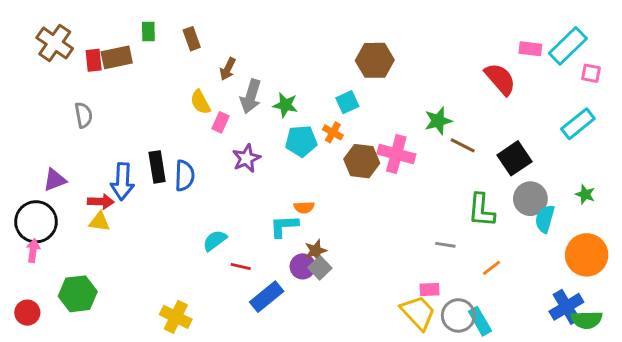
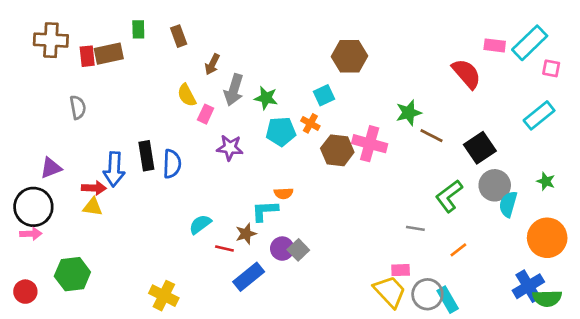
brown cross: (55, 43) -> (51, 40), turned -32
purple star: (246, 158) -> (230, 148), turned 30
green L-shape: (481, 210) -> (449, 196), turned 48
pink arrow: (33, 251) -> (31, 234), turned 80
brown star: (316, 251) -> (246, 234), moved

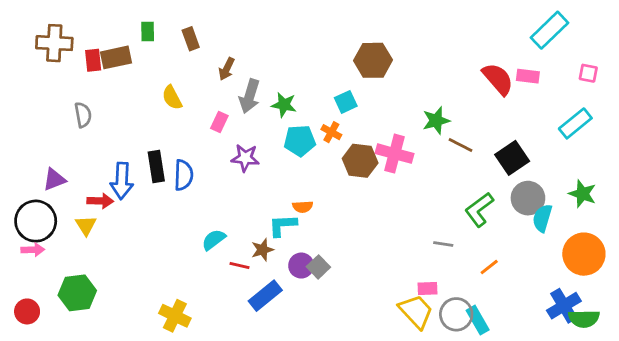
cyan rectangle: (530, 43) -> (549, 30), moved
pink rectangle: (495, 45) -> (528, 76), moved
yellow semicircle: (187, 95) -> (172, 98), moved
green star: (546, 181) -> (583, 194), size x1.4
yellow triangle: (93, 207) -> (86, 225), moved, turned 50

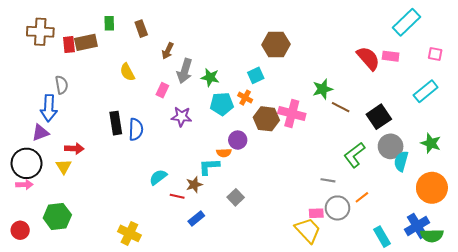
blue arrow: (122, 181) -> (49, 108), moved
purple circle: (301, 266) -> (238, 140), moved
blue rectangle: (265, 296) -> (196, 219), size x0.7
gray circle: (456, 314) -> (337, 208), moved
cyan rectangle: (478, 320) -> (382, 237), moved

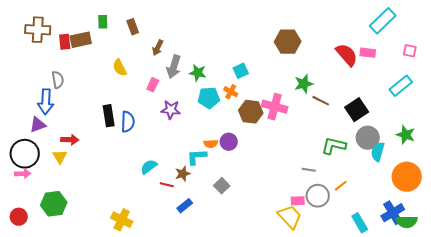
brown hexagon: (276, 45) -> (288, 42), moved
purple circle: (238, 140) -> (229, 142), moved
green L-shape: (354, 155) -> (334, 146), turned 50

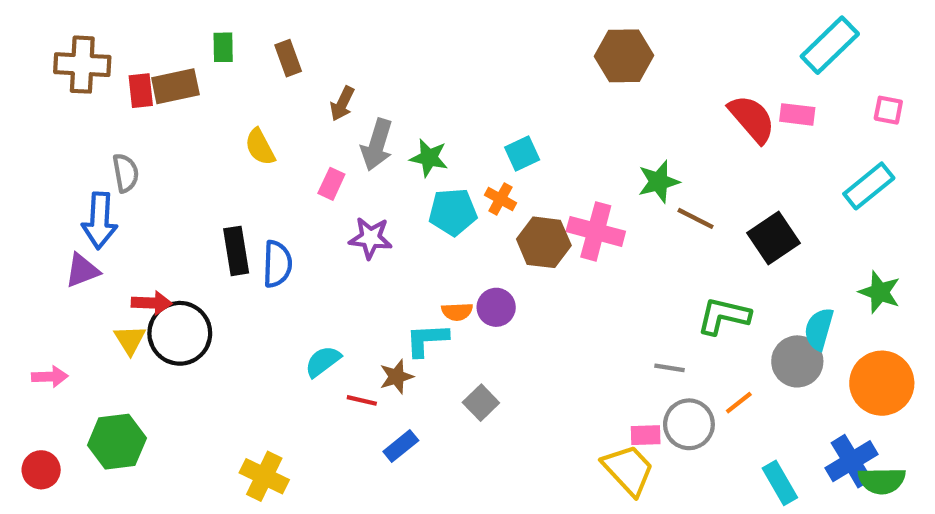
brown hexagon: (288, 42) -> (624, 56), moved
gray circle: (368, 138) -> (797, 361), moved
black circle: (25, 154) -> (180, 333), moved

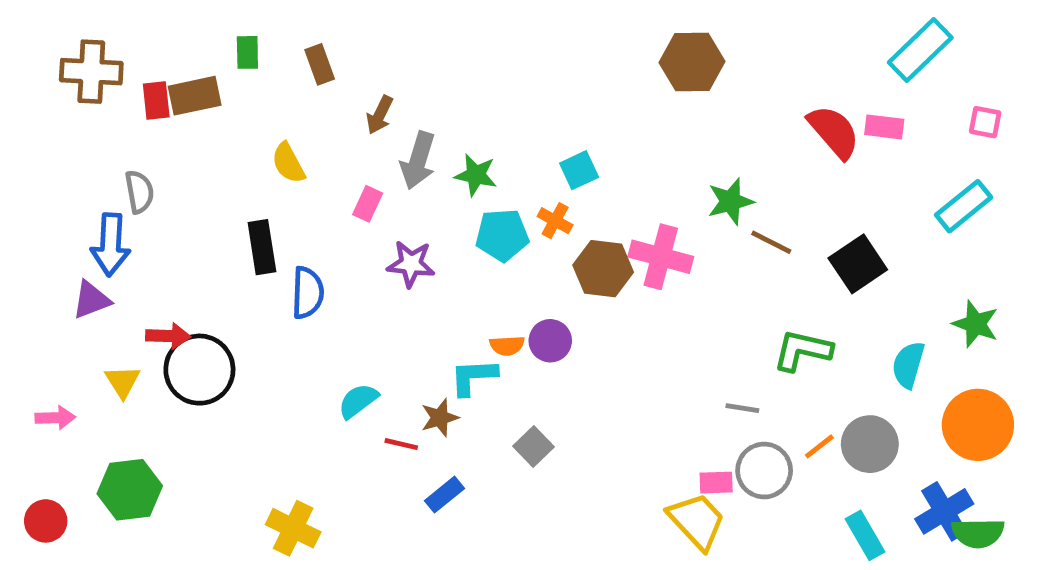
black rectangle: (236, 251) -> (262, 247), moved
yellow triangle: (130, 340) -> (123, 382), moved
gray circle: (797, 361) -> (870, 444), moved

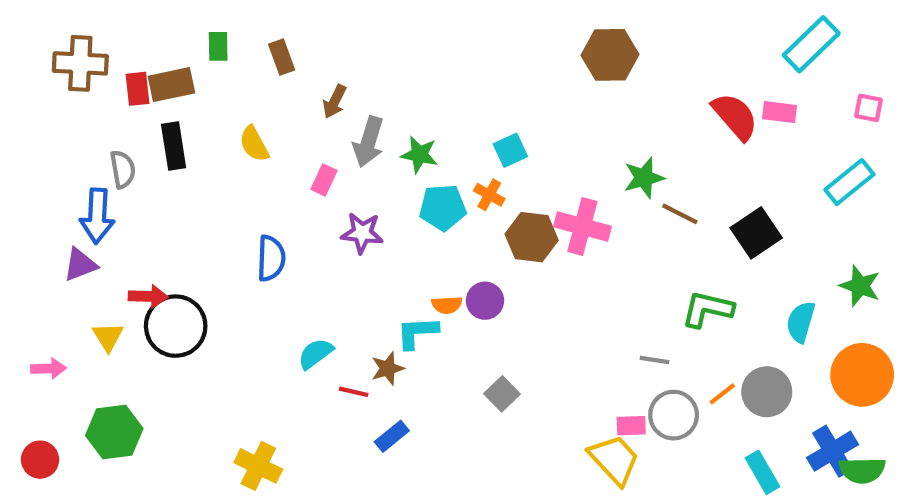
black rectangle: (262, 247) -> (174, 146), moved
gray square: (533, 446) -> (502, 394), moved

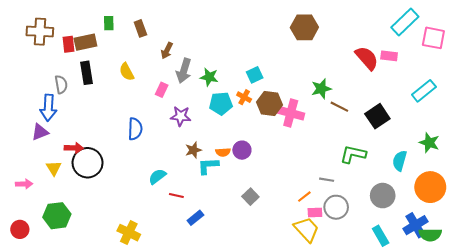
pink square: (868, 108) -> (433, 38), moved, size x1.6
brown hexagon: (532, 237) -> (269, 104), moved
brown star: (388, 368) -> (193, 150), moved
orange line: (722, 394) -> (304, 197), moved

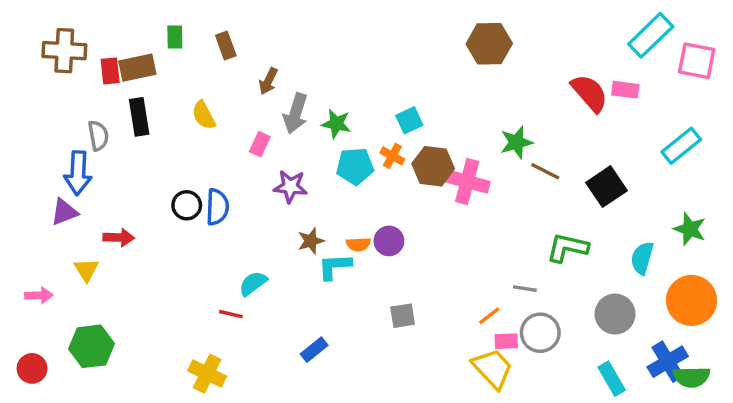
black circle: (88, 163) -> (187, 205), moved, size x0.6
red line: (176, 196) -> (231, 314), moved
gray square: (250, 197) -> (403, 316), turned 35

